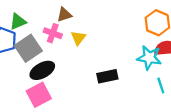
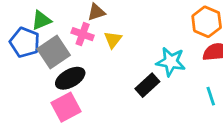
cyan star: (149, 58) -> (171, 62), moved
black rectangle: (107, 76) -> (147, 85), turned -30

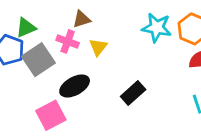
cyan star: (171, 62) -> (157, 28), moved
black ellipse: (70, 78) -> (75, 86), moved

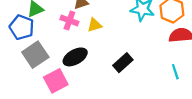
yellow triangle: (98, 47) -> (95, 25), turned 35
gray square: (38, 60) -> (35, 55), moved

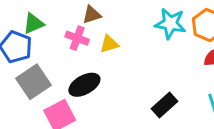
black rectangle: (123, 63) -> (165, 105), moved

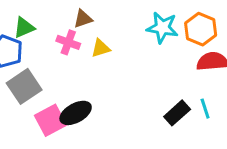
black ellipse: (84, 85) -> (76, 113), moved
black rectangle: (165, 105) -> (177, 113), moved

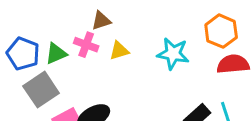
green triangle: (24, 28) -> (56, 54), moved
cyan star: (162, 28) -> (173, 54), moved

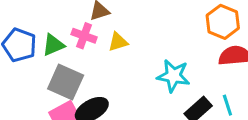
cyan star: (173, 54) -> (173, 76), moved
gray square: (41, 90) -> (66, 82), moved, turned -32

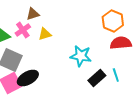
pink cross: (84, 36) -> (23, 30), turned 35

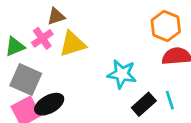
yellow triangle: (45, 34) -> (72, 44), size x1.5

